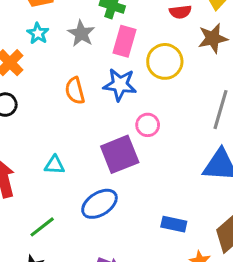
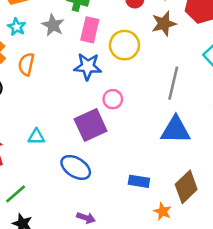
orange semicircle: (75, 91) -> (26, 64), moved, turned 30
blue ellipse: (99, 204) -> (76, 167), turned 68
green line: (42, 227) -> (16, 194), moved

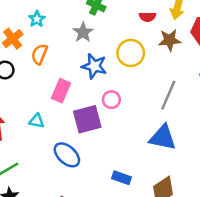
gray star: (53, 25) -> (83, 32), moved
pink rectangle: (90, 30) -> (61, 91), moved

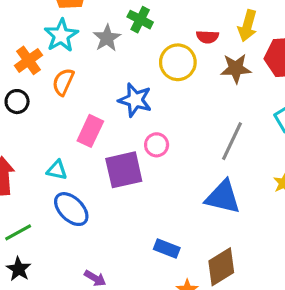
cyan star: (37, 19) -> (61, 35), size x1.5
gray star: (83, 32) -> (107, 38), moved
yellow circle: (131, 53) -> (178, 62), moved
blue ellipse: (67, 155) -> (71, 209), moved

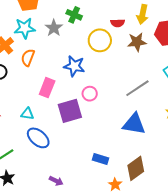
cyan star: (61, 35) -> (25, 28), turned 30
gray line: (232, 141) -> (137, 88), turned 35

